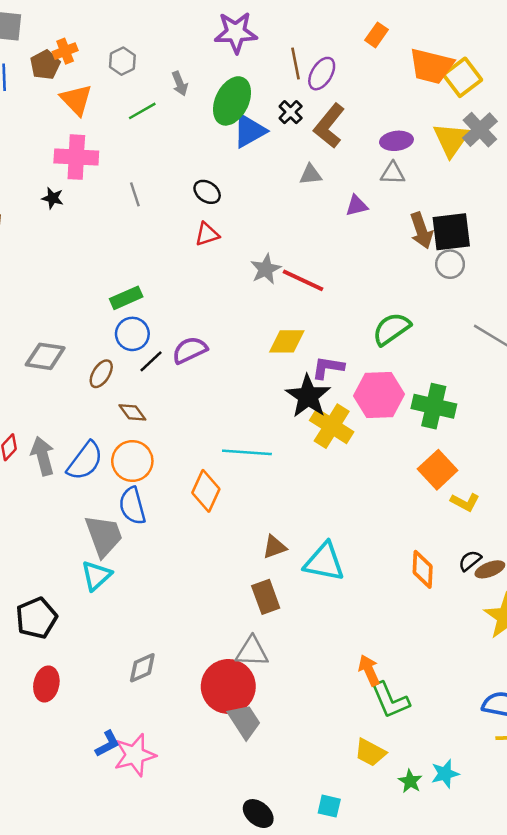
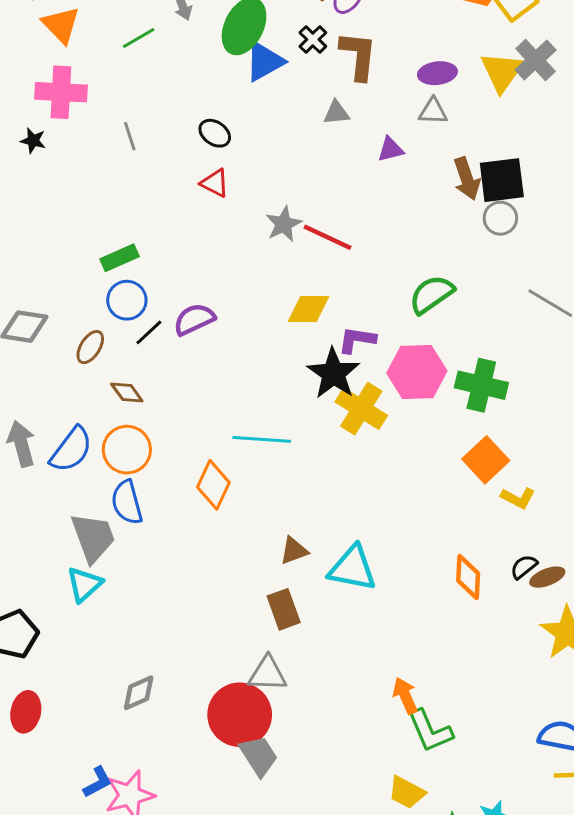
brown L-shape: (329, 126) -> (358, 56), turned 147
red triangle: (207, 234) -> (215, 183), turned 45

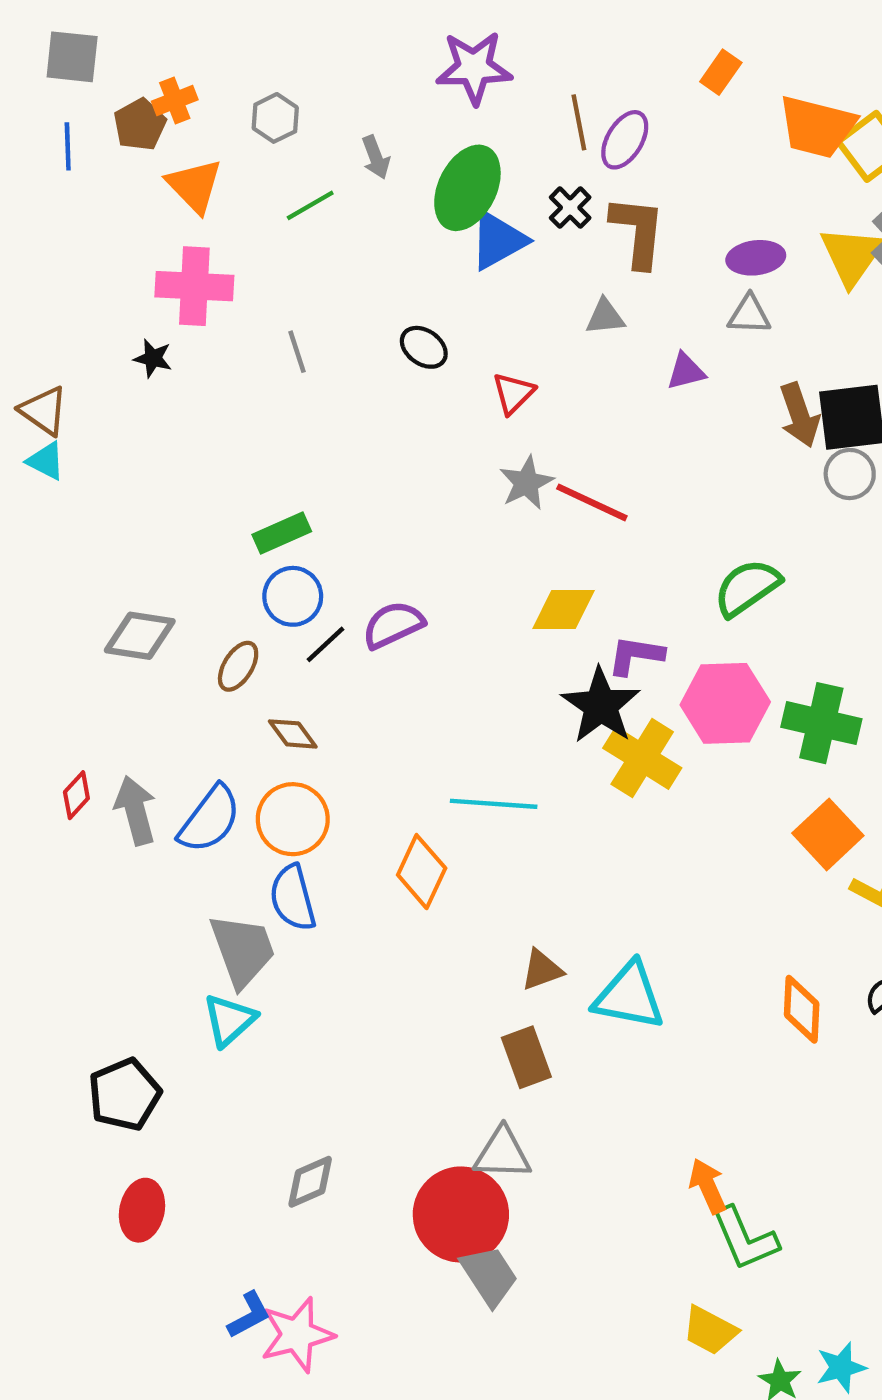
red triangle: (215, 183) -> (513, 393), moved, turned 48

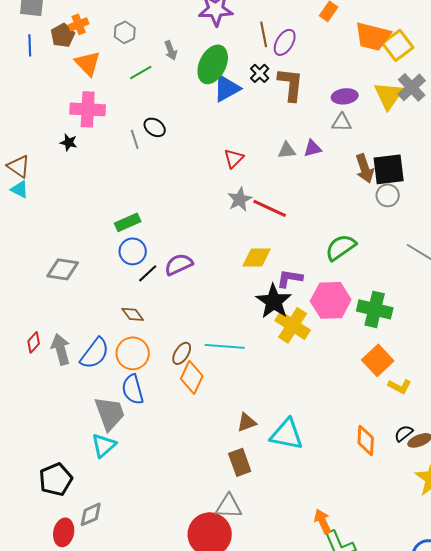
gray triangle: (605, 317) -> (287, 150), moved
black ellipse: (424, 347) -> (155, 127), moved
brown ellipse: (238, 666) -> (182, 353), moved
gray diamond: (310, 1182) -> (91, 514), moved

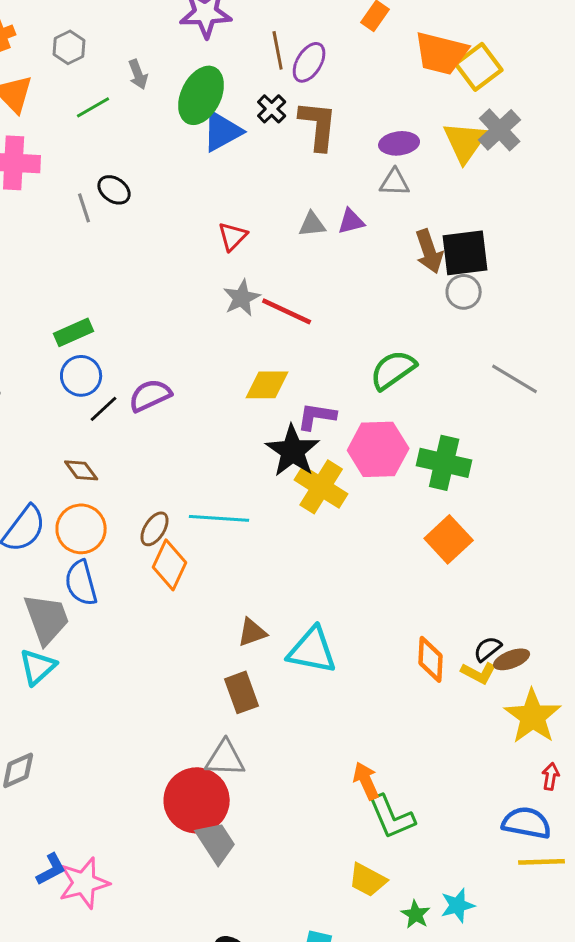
yellow L-shape: (400, 386) -> (479, 673), moved

